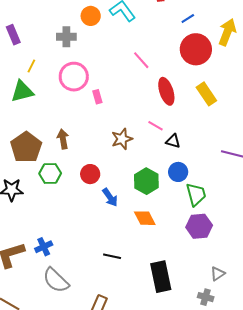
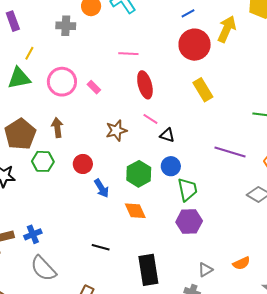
pink line: (141, 60) -> (128, 54), moved, turned -48
pink circle: (74, 77) -> (62, 82), moved
red ellipse: (166, 91) -> (145, 85), moved
pink rectangle: (97, 97) -> (94, 87), turned -32

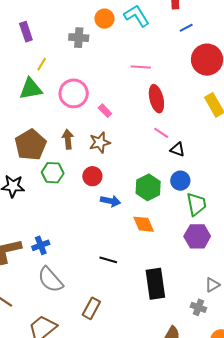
blue line: (188, 13) -> (186, 28), moved
pink rectangle: (94, 87) -> (105, 111), moved
brown star: (116, 130) -> (100, 142), moved
blue arrow: (101, 188) -> (110, 201), turned -48

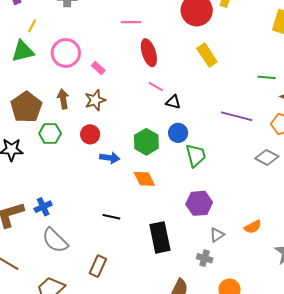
purple hexagon: (197, 236) -> (199, 203), moved

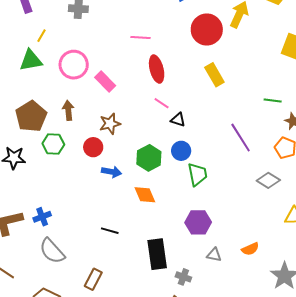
pink rectangle: (98, 68) -> (105, 82), size x1.5
brown star: (95, 100) -> (110, 124), moved
purple line: (237, 116) -> (241, 138), turned 40
gray triangle: (217, 235) -> (214, 255), turned 42
gray cross: (205, 258) -> (183, 277), moved

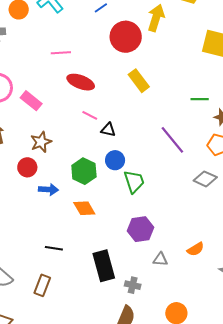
red ellipse: (157, 69) -> (81, 82), turned -48
brown rectangle: (93, 279) -> (42, 285), moved

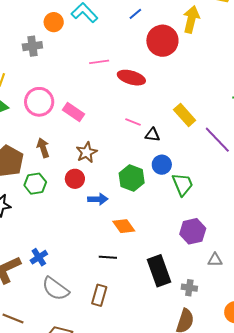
yellow rectangle: (139, 81) -> (185, 115), moved
red ellipse: (81, 82) -> (131, 78), moved
orange diamond: (84, 208) -> (124, 226), moved

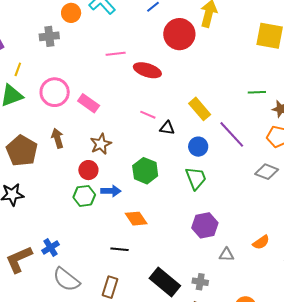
blue circle: (162, 165) -> (198, 147), moved
green hexagon: (35, 184) -> (84, 196), moved
black rectangle: (159, 271) -> (165, 282), moved, turned -32

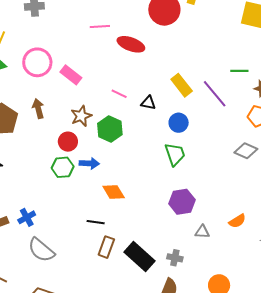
pink line: (148, 115) -> (119, 94), moved
purple line: (232, 134) -> (215, 94), moved
green hexagon: (145, 171) -> (110, 129), moved
brown rectangle: (110, 287) -> (106, 247), moved

